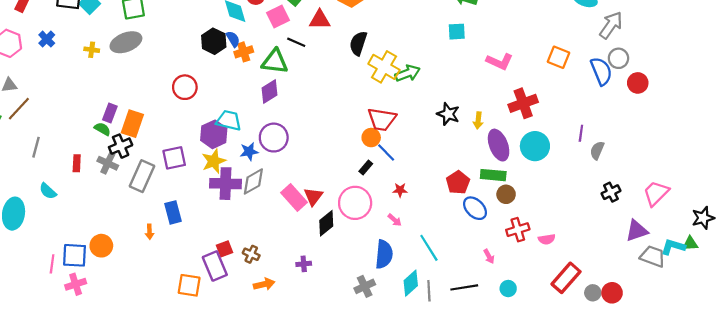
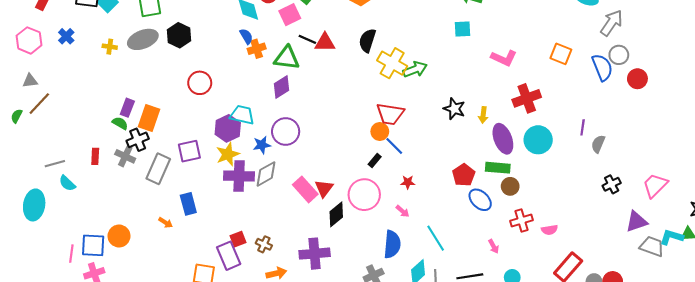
red triangle: (320, 20) -> (325, 43), moved
black hexagon: (214, 41) -> (179, 35), moved
gray line: (36, 147) -> (55, 164), moved, turned 60
orange arrow: (149, 232) -> (166, 223), turned -56
purple cross: (304, 264) -> (315, 254), size x2.0

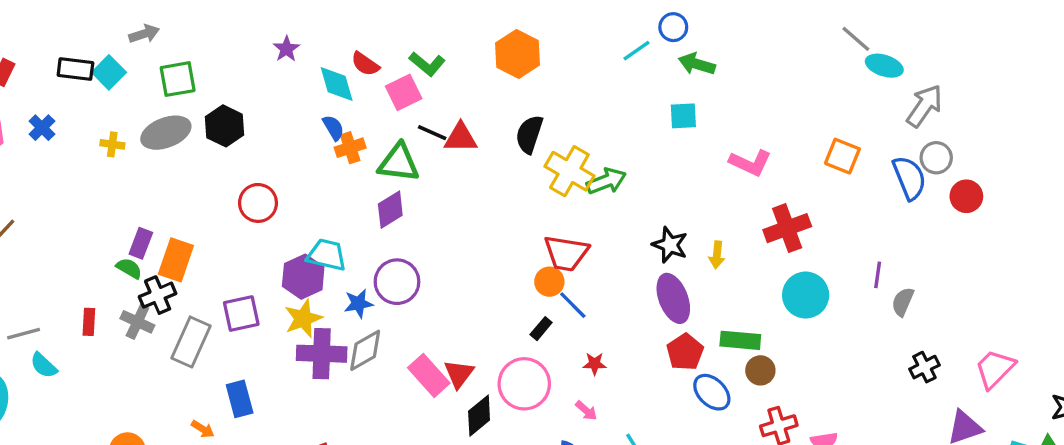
purple ellipse: (503, 139) -> (673, 298), moved

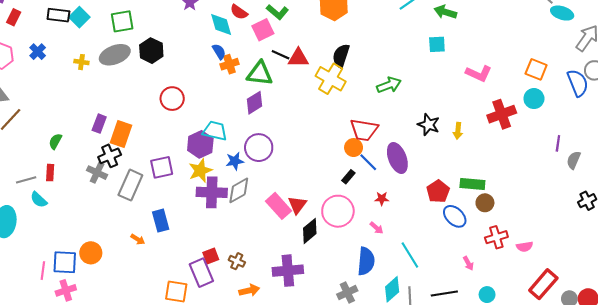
yellow cross: (569, 171) -> (331, 79), moved
green semicircle: (129, 268) -> (55, 141), moved, turned -91
cyan circle: (806, 295) -> (534, 99), moved, size x0.7
purple ellipse: (673, 298) -> (397, 158), moved
red rectangle: (89, 322) -> (50, 173), moved

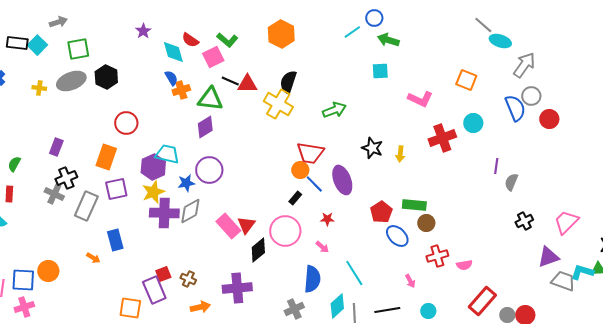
orange square: (536, 69) -> (466, 80), moved
orange rectangle: (121, 134) -> (106, 157), moved

